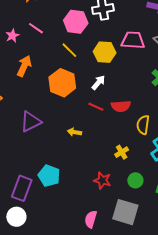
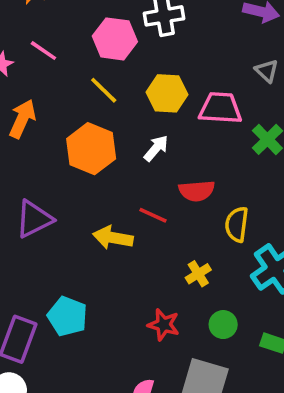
pink trapezoid: (133, 40) -> (220, 108), moved
red line: (96, 107) -> (153, 215), moved
yellow arrow: (74, 132) -> (113, 238), size x1.5

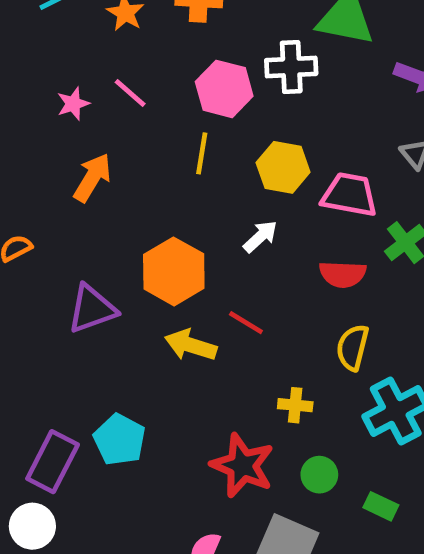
yellow line: (104, 90) -> (202, 153), turned 48
orange hexagon: (91, 149) -> (174, 271), moved
red semicircle: (197, 191) -> (343, 274), moved
yellow cross: (198, 274) -> (295, 405), turned 30
red star: (164, 325) -> (242, 465), size x1.5

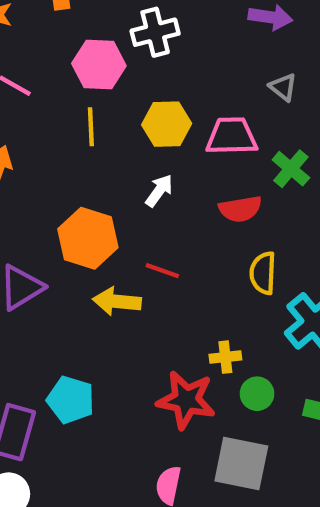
yellow cross: (295, 405) -> (225, 357), moved

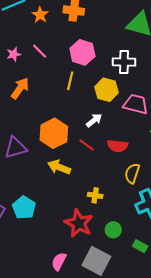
white cross: (155, 32) -> (124, 62), moved
red semicircle: (240, 209) -> (118, 146), moved
red line: (162, 271) -> (87, 145), moved
yellow cross: (225, 357) -> (95, 195), moved

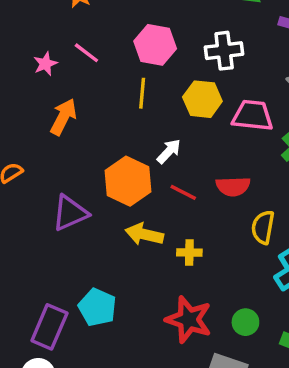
white arrow: (94, 120) -> (169, 151), moved
yellow cross: (95, 195) -> (189, 252), moved

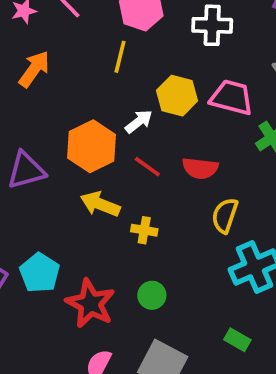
yellow hexagon: (202, 99) -> (177, 96), moved
red star: (189, 320) -> (90, 303), moved
green circle: (245, 322) -> (152, 295), moved

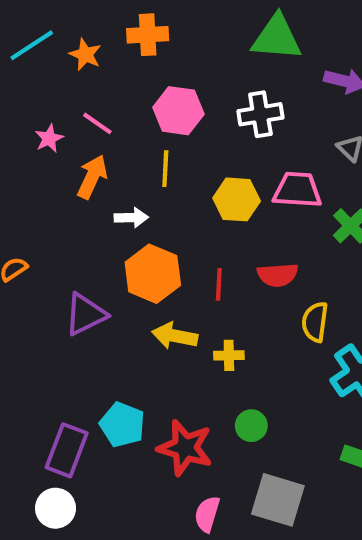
orange arrow: (34, 69) -> (92, 177), moved
white arrow: (139, 122) -> (131, 218), moved, turned 48
red line: (147, 167) -> (219, 284), turned 68

